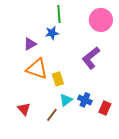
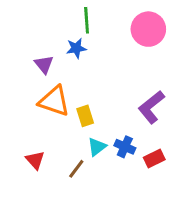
purple triangle: (30, 44) -> (44, 64), turned -40
purple L-shape: (91, 58) -> (151, 107), moved
red rectangle: (105, 108) -> (154, 159), turned 40

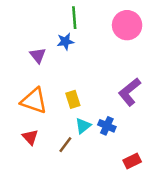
orange triangle: (54, 101) -> (34, 101), moved
red rectangle: (154, 159) -> (132, 161), moved

